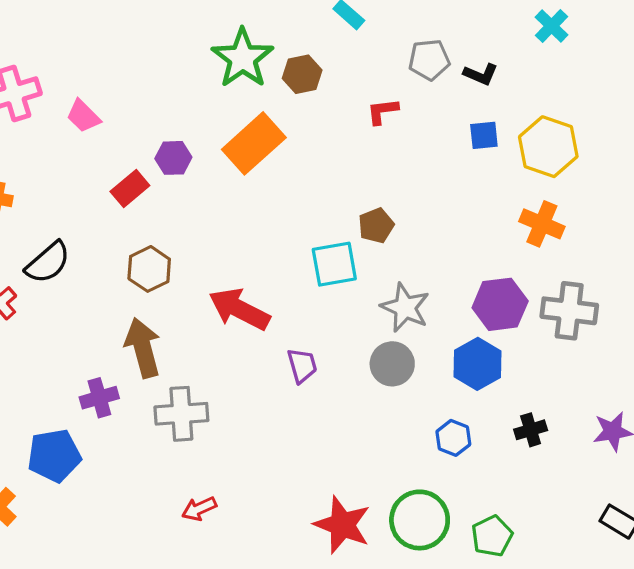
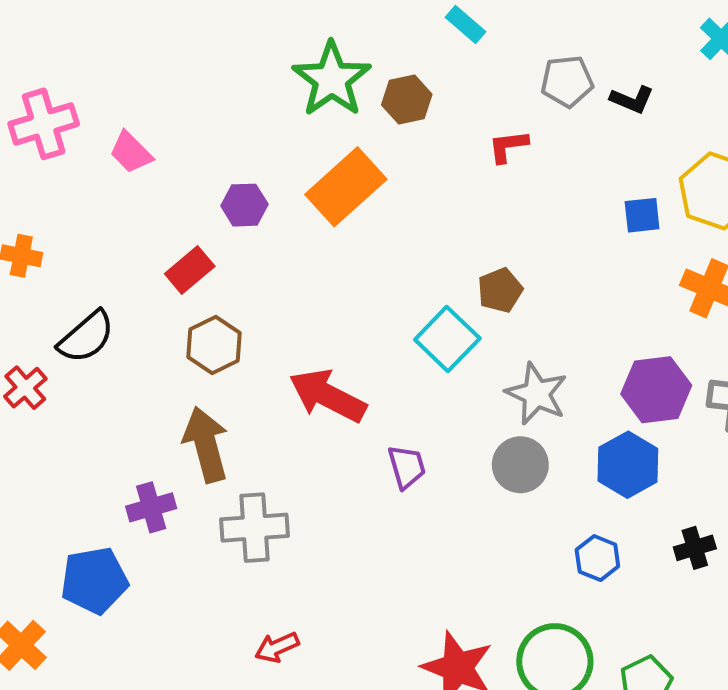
blue square: (484, 135) -> (642, 215), moved
red rectangle: (130, 188) -> (190, 270), moved
cyan square: (334, 264) -> (447, 339), turned -36

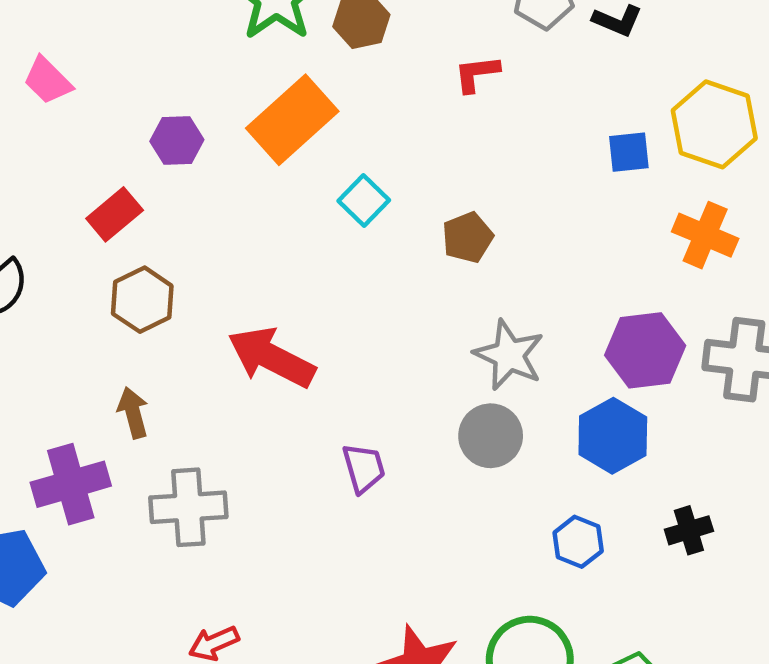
cyan square: (447, 339) -> (364, 200), moved, size x0.7
brown arrow: (206, 444) -> (133, 413), size x0.6
purple trapezoid: (407, 467) -> (364, 468), moved
purple cross: (151, 507) -> (71, 484), size x1.4

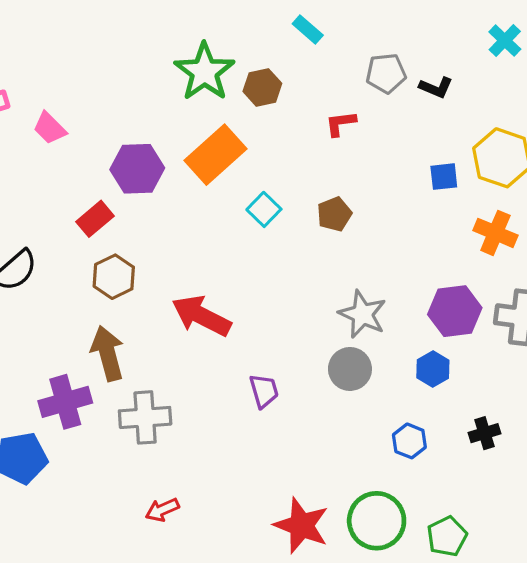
purple hexagon: (177, 141) -> (137, 169), size x1.5
brown pentagon: (467, 237) -> (334, 214), moved
brown arrow: (133, 413) -> (108, 353), size x1.6
blue hexagon: (613, 436) -> (433, 369), size x0.7

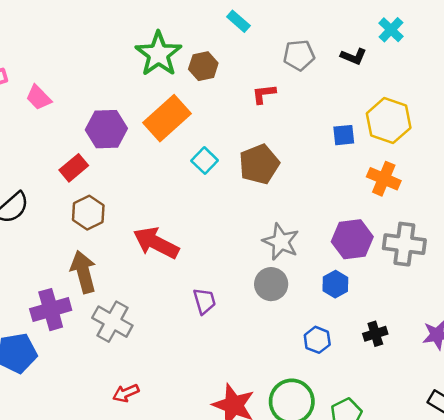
black L-shape: (436, 87) -> (353, 56), moved
brown pentagon: (334, 214) -> (259, 164), size x1.5
gray cross: (145, 417) -> (112, 322), turned 33

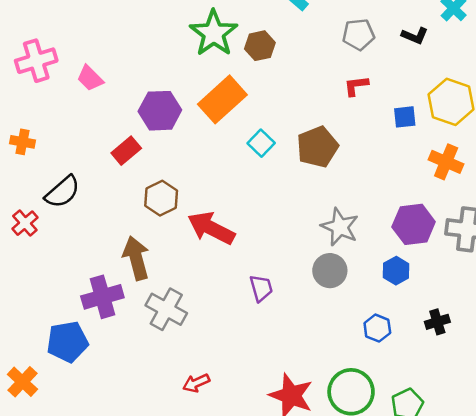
red L-shape: (264, 94) -> (356, 86), moved
brown hexagon: (88, 213) -> (161, 198), moved
red arrow: (126, 393) -> (196, 383), moved

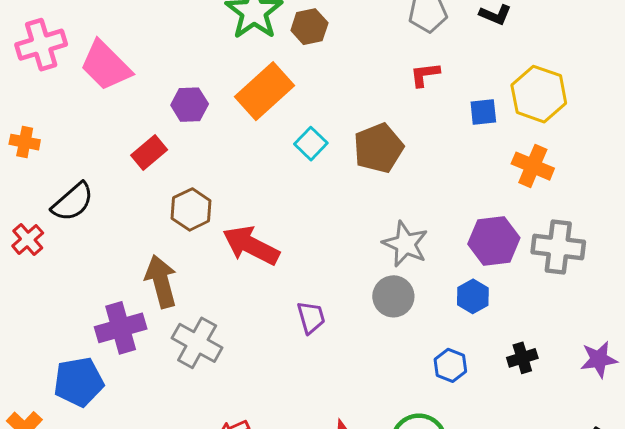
pink trapezoid: (90, 78) -> (106, 66), size x1.6
purple hexagon: (160, 111) -> (190, 105), size x0.7

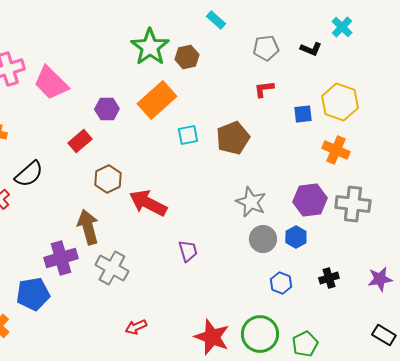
cyan square: (311, 144) -> (188, 135), turned 35
gray circle: (393, 296) -> (263, 239), moved

